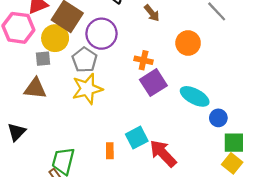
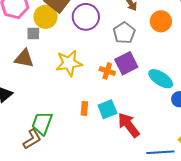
orange circle: (188, 43) -> (161, 21), moved
gray pentagon: (85, 60) -> (124, 33), moved
orange cross: (144, 60) -> (107, 71), moved
orange rectangle: (110, 151) -> (84, 108), moved

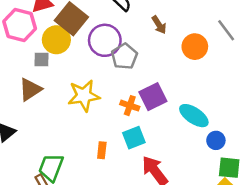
gray pentagon: (124, 33) -> (124, 56), moved
brown triangle: (24, 58) -> (30, 89), turned -45
cyan square: (107, 109) -> (134, 138), moved

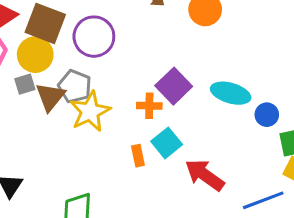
gray pentagon: (124, 56) -> (75, 86), moved
brown triangle: (30, 89) -> (50, 97), moved
orange rectangle: (102, 150) -> (138, 156), moved

